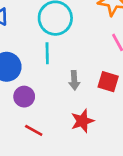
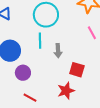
gray arrow: (74, 80) -> (58, 51), moved
red square: (108, 82) -> (77, 70), moved

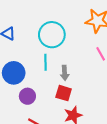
red square: (77, 70) -> (64, 93), moved

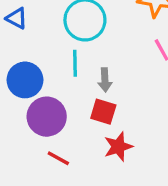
purple circle: (27, 96) -> (47, 117), size x1.5

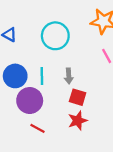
cyan line: (75, 63) -> (42, 76), moved
red square: (103, 112) -> (78, 97), moved

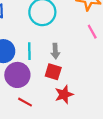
red square: (78, 97) -> (53, 72), moved

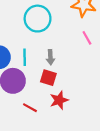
red line: (25, 102) -> (30, 108), moved

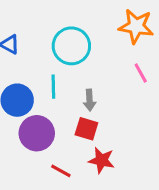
cyan line: (25, 57) -> (53, 87), moved
red star: (59, 100) -> (102, 160), turned 30

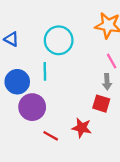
gray arrow: (89, 100) -> (107, 82), moved
red square: (86, 129) -> (101, 104), moved

